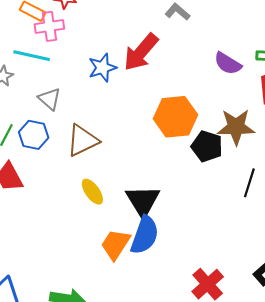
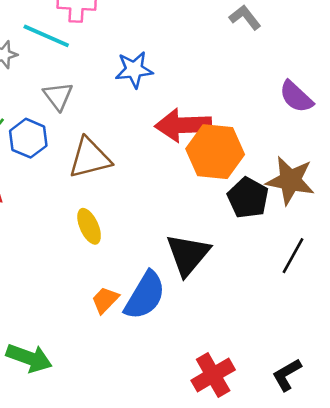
red arrow: (141, 52) -> (183, 125), moved, turned 36
black triangle: (143, 201) -> (188, 254), moved
orange trapezoid: (115, 244) -> (105, 300), size x0.7

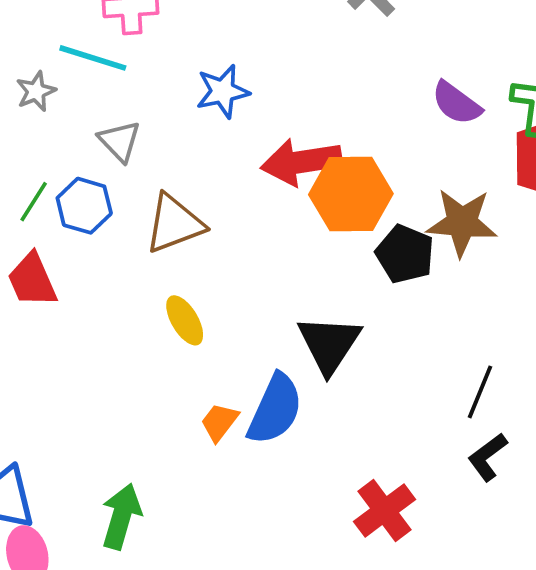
black line: (293, 256) -> (480, 392), moved
green arrow: (29, 358) -> (121, 516), turned -87
black L-shape: (287, 375) -> (488, 457), moved

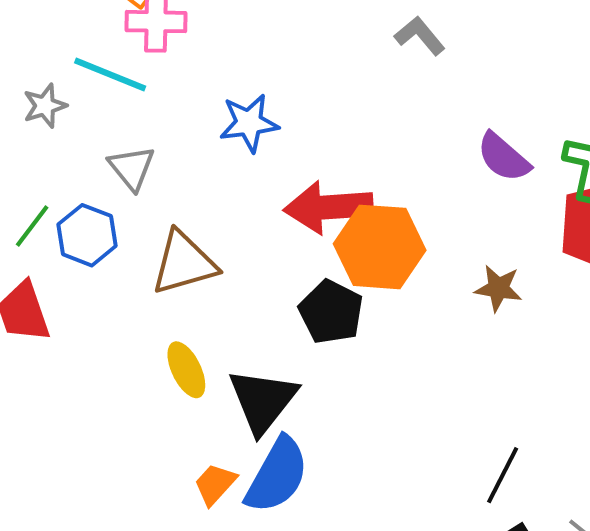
brown star: (462, 222) -> (498, 288), size x0.6
black pentagon: (405, 254) -> (331, 312), moved
black triangle: (329, 344) -> (263, 401), moved

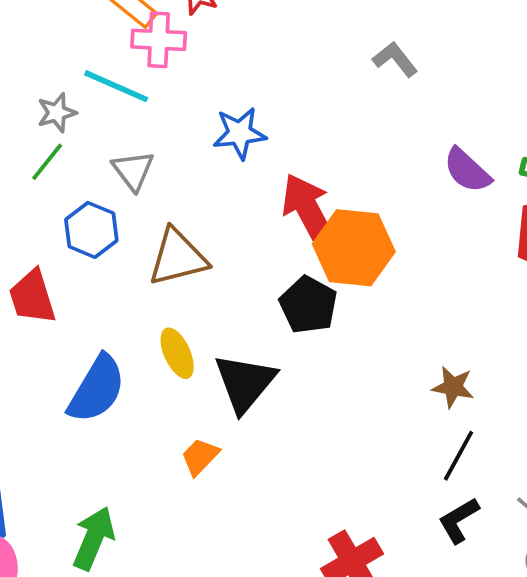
red arrow: (328, 207) -> (309, 211), turned 64
green line: (32, 226) -> (47, 162), moved
brown star: (498, 288) -> (453, 387), moved
blue semicircle: (277, 475) -> (97, 389), moved

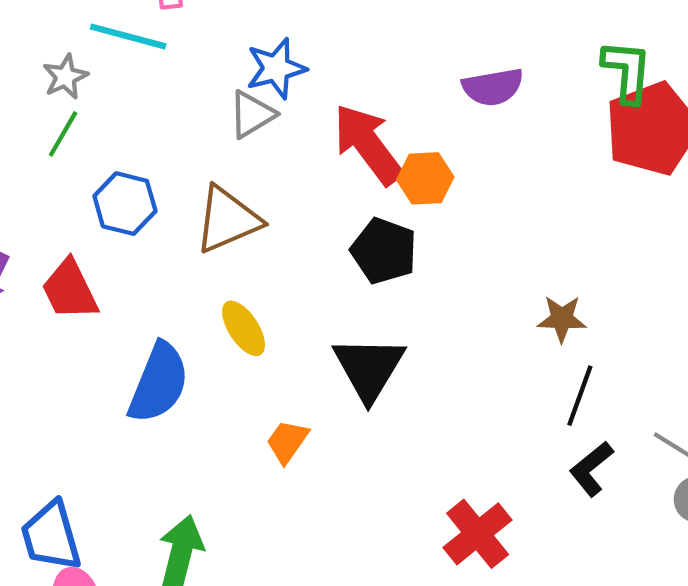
purple semicircle: (467, 170) -> (493, 87), moved, turned -44
gray triangle: (133, 171) -> (252, 114), moved, turned 45
orange hexagon: (354, 248) -> (425, 178), size x0.6
black triangle: (245, 383) -> (369, 368), moved

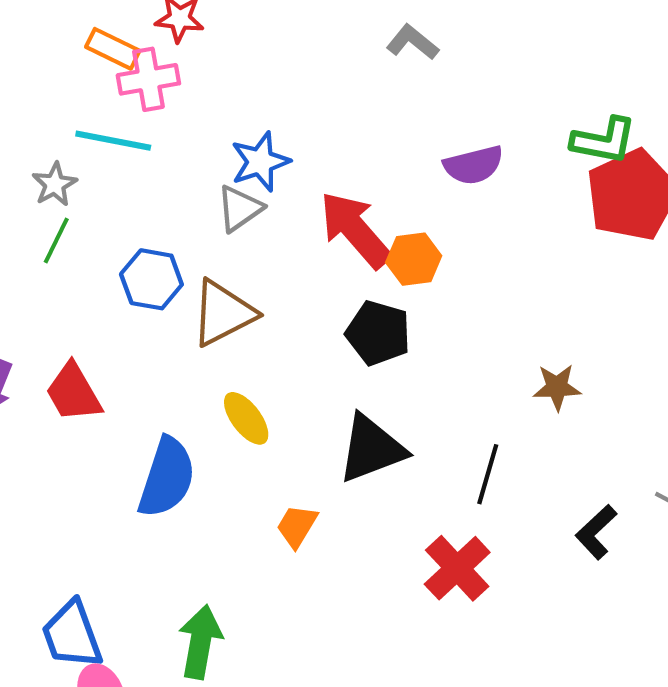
green L-shape: (627, 71) -> (604, 141), turned 100
blue hexagon: (125, 204) -> (151, 279), moved
black triangle: (369, 368) -> (371, 449), turned 42
black line: (580, 396) -> (488, 474), moved
red cross: (478, 534) -> (457, 568), moved

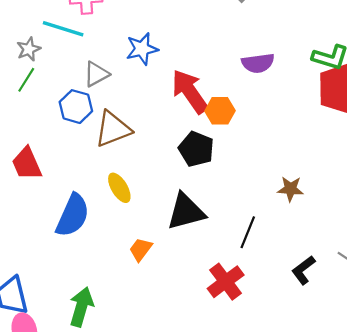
gray triangle: (240, 208) -> (96, 74), moved

